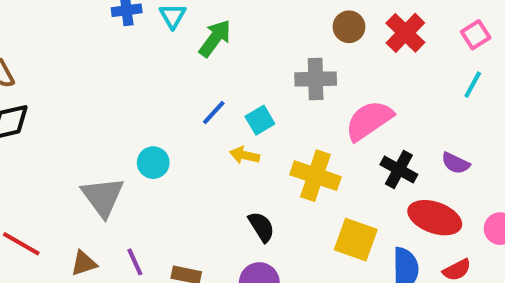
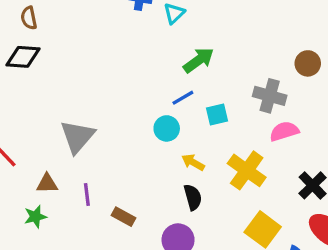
green arrow: (215, 38) -> (199, 60), moved
pink semicircle: (369, 120) -> (284, 131), moved, size x0.7
yellow arrow: (245, 155) -> (193, 162), moved
cyan circle: (153, 163) -> (167, 128), moved

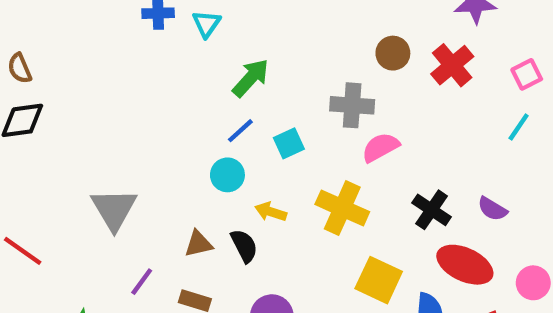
brown triangle: (47, 183) -> (198, 244), moved
purple line: (87, 194) -> (142, 282), turned 55
black semicircle: (193, 197) -> (244, 246), moved

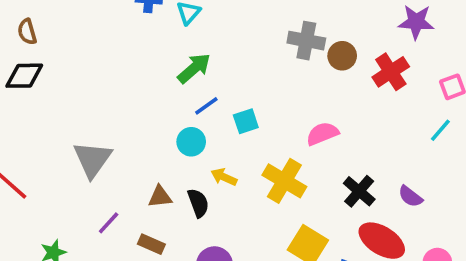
green arrow: (251, 78) -> (194, 68), moved
gray cross: (352, 105) -> (306, 41), moved

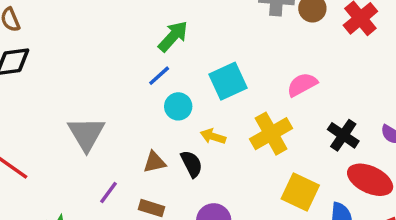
blue line: (206, 106) -> (159, 76), moved
cyan square: (246, 121) -> (228, 81), size x1.5
yellow cross: (284, 181) -> (271, 134), turned 36

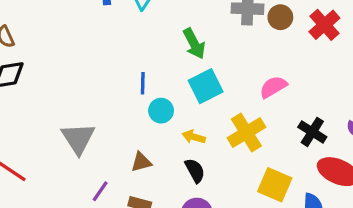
green arrow: (173, 36) -> (194, 44), moved, turned 112
blue line: (159, 76) -> (143, 83), turned -45
black semicircle: (192, 164) -> (195, 171), moved

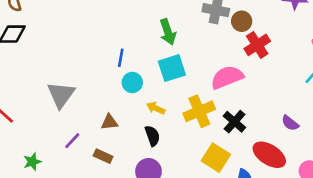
red cross: (324, 25) -> (257, 45), moved
pink semicircle: (273, 87) -> (227, 77), size x1.4
black cross: (312, 132) -> (234, 122), moved

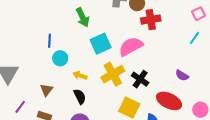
red cross: (257, 45) -> (151, 20), turned 30
cyan square: (172, 68) -> (101, 44), moved
brown triangle: (110, 122) -> (46, 90), turned -40

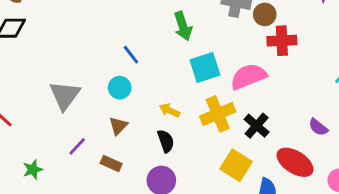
blue line: (50, 41) -> (131, 55), turned -48
cyan circle: (60, 58) -> (120, 88), moved

